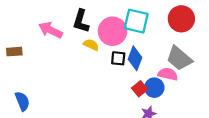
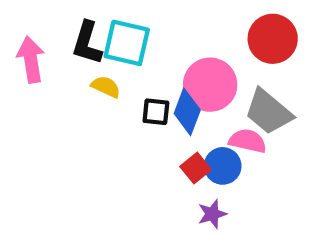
cyan square: (136, 21) -> (127, 43), moved
pink arrow: (50, 30) -> (31, 60), turned 55
pink circle: (113, 31) -> (210, 85), moved

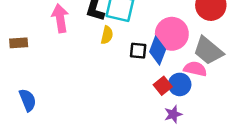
yellow semicircle: (106, 87) -> (107, 35), turned 78

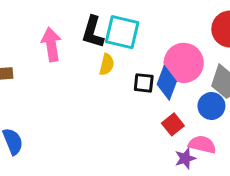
pink semicircle: (195, 69) -> (202, 144), moved
blue circle: (180, 84) -> (211, 106), moved

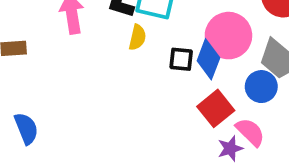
red square: (173, 124) -> (216, 108), size x1.4
pink semicircle: (202, 144) -> (250, 132), turned 32

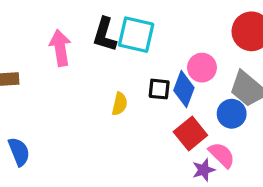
pink circle: (228, 36) -> (202, 68), size x0.7
yellow semicircle: (137, 37) -> (120, 104), moved

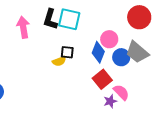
black square: (159, 89) -> (67, 52), moved
yellow semicircle: (120, 104) -> (59, 61), turned 56
blue circle: (232, 114) -> (121, 57), moved

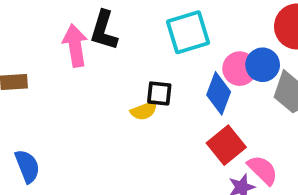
black L-shape: (50, 19) -> (104, 30), moved
cyan square: (69, 19) -> (188, 32), moved, turned -30
blue circle: (121, 57) -> (263, 65), moved

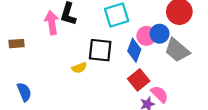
black square: (159, 93) -> (100, 50), size x1.6
yellow semicircle: (144, 111) -> (79, 68), moved

